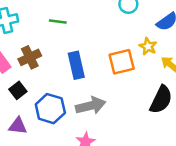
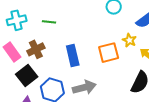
green line: (58, 21) -> (49, 22), moved
black square: (18, 90) -> (27, 76), size x1.5

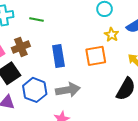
yellow star: (129, 40) -> (112, 35), moved

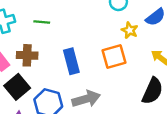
brown cross: (21, 47) -> (27, 55), turned 30

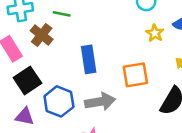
brown cross: (27, 55) -> (42, 35), moved, turned 30
orange square: (114, 57) -> (135, 75), moved

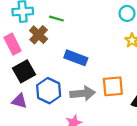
blue rectangle: (89, 59) -> (76, 58), turned -65
orange square: (135, 75) -> (113, 86), moved

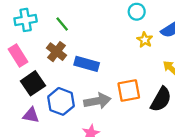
green line: (56, 19) -> (62, 24), turned 40
brown cross: (39, 35) -> (57, 52), moved

